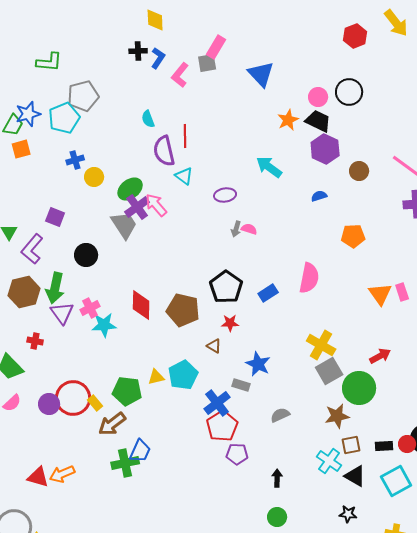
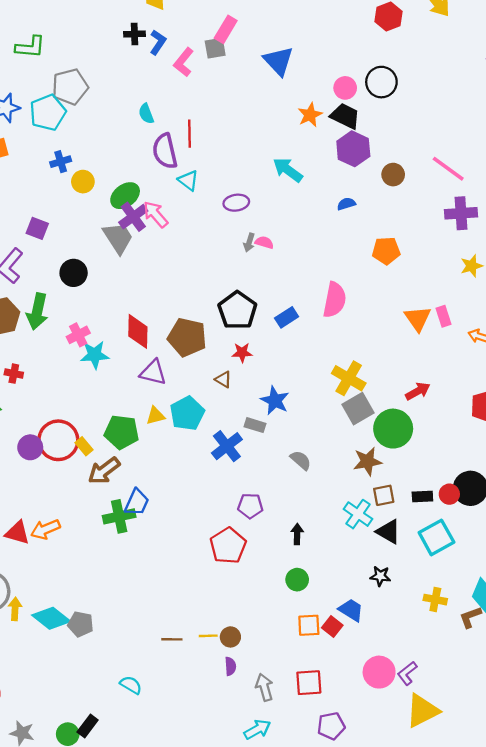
purple triangle: (62, 313) -> (153, 372), moved, turned -40
gray semicircle: (280, 415) -> (301, 460), turned 66
red pentagon: (222, 426) -> (228, 546), moved

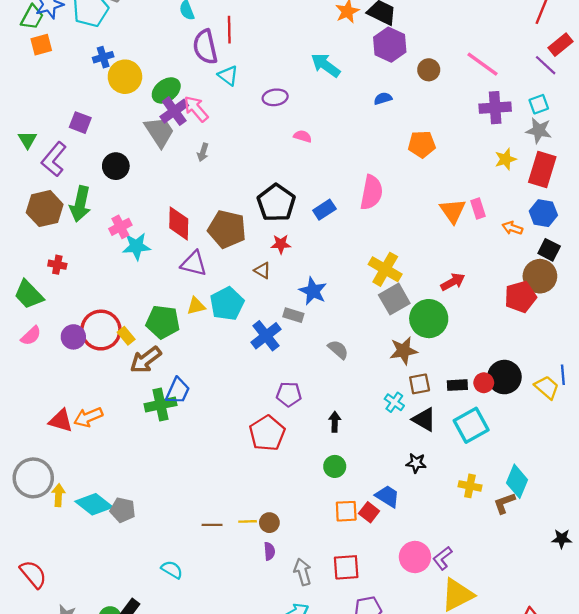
yellow circle: (83, 182) -> (125, 77), size x1.5
gray arrow: (249, 242) -> (203, 152), moved
cyan cross: (358, 514) -> (394, 402), size x0.7

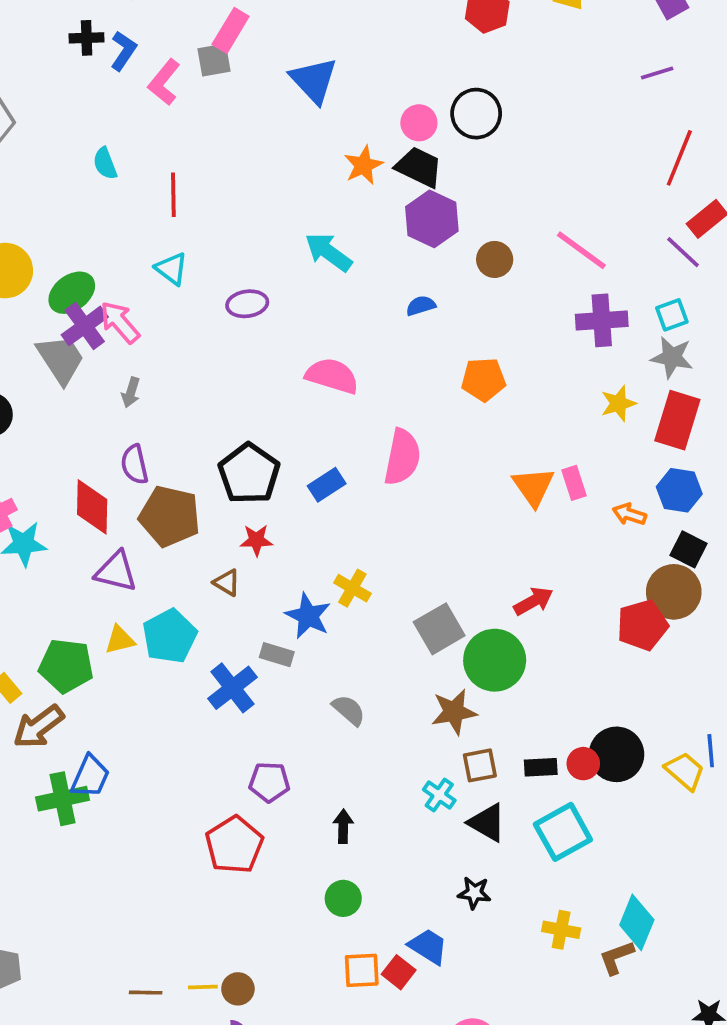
purple semicircle: (205, 47) -> (135, 464), moved, size x0.7
pink semicircle: (303, 136) -> (332, 376), moved, size x1.8
yellow cross: (385, 269) -> (352, 588), moved, size x0.7

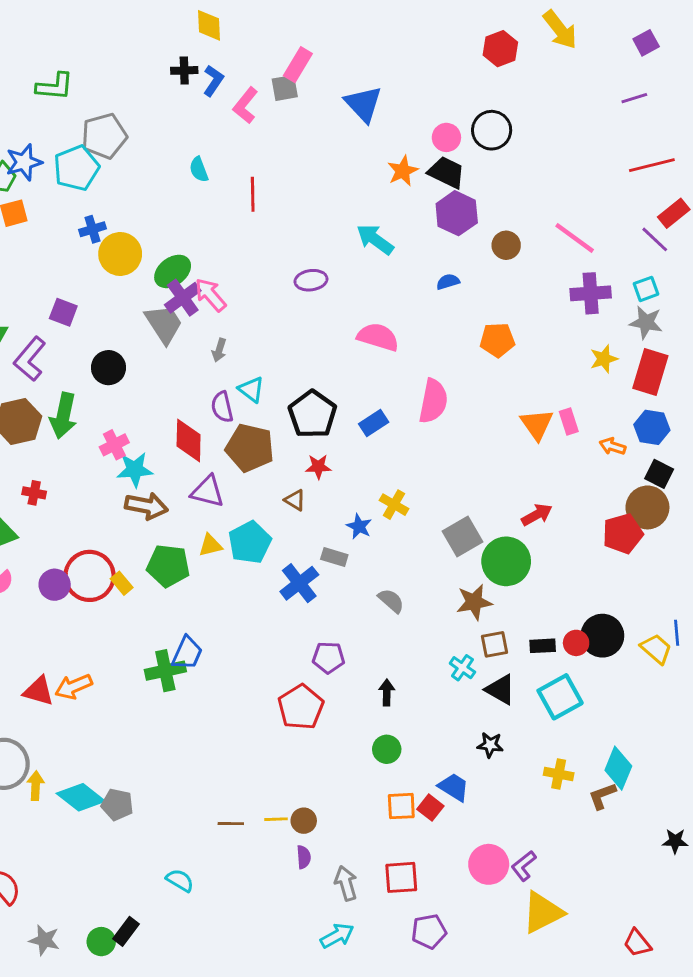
red line: (679, 158) -> (652, 165), turned 54
cyan triangle: (171, 269) -> (251, 389), moved
blue star: (308, 616) -> (359, 526), size x0.7
brown arrow: (39, 727) -> (146, 506), moved, turned -132

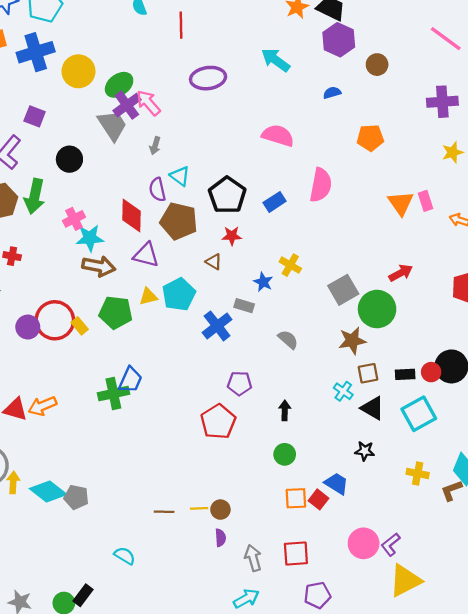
blue cross: (92, 229) -> (36, 52), moved, size x1.8
pink line: (575, 238) -> (446, 39), moved
purple ellipse: (311, 280) -> (208, 78), moved, size x1.4

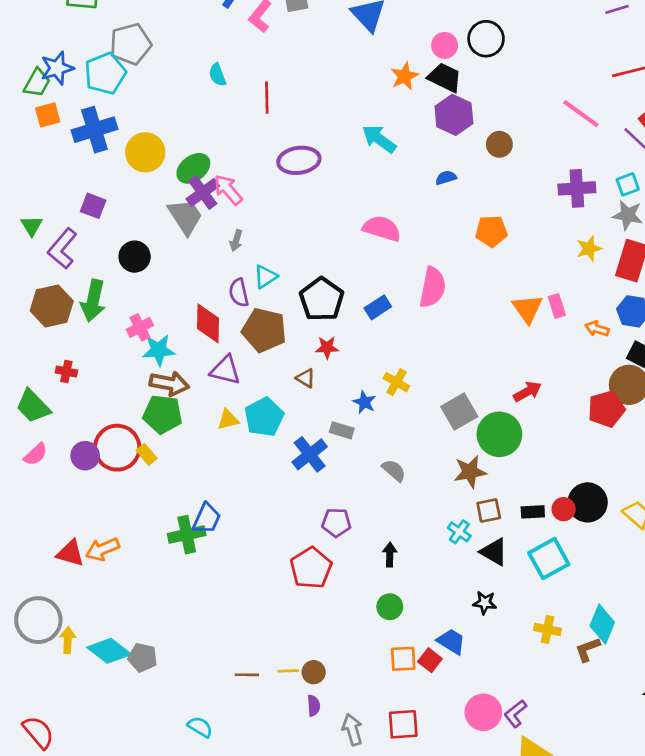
cyan triangle: (180, 176) -> (266, 277), turned 50
green pentagon: (116, 312) -> (163, 414), moved

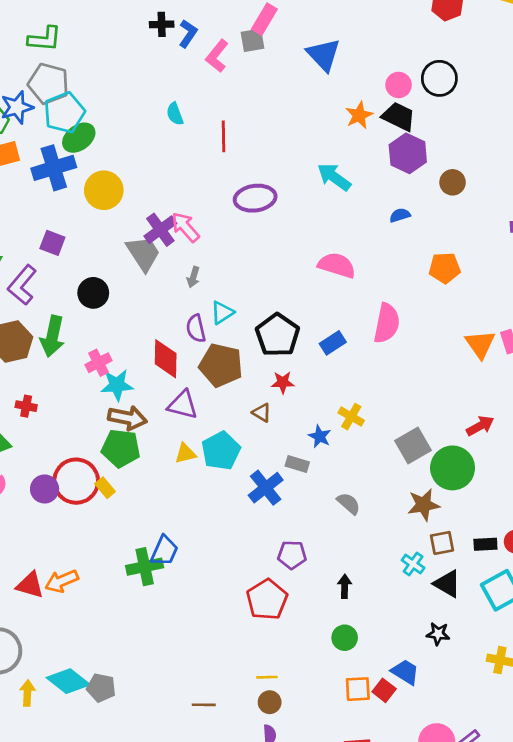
gray pentagon: (131, 44) -> (48, 84), moved, turned 30
green ellipse: (193, 168) -> (79, 138), moved
yellow arrow: (68, 640) -> (27, 693), moved
yellow line: (288, 671) -> (267, 677), moved

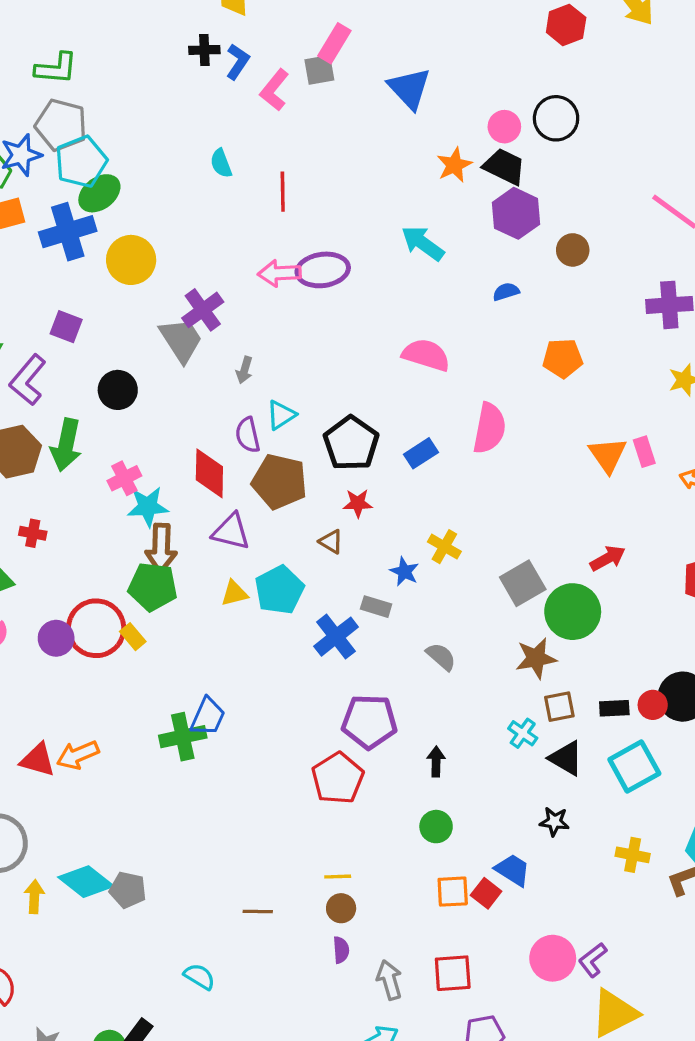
pink arrow: (185, 227) -> (279, 273), moved, turned -52
brown arrow: (127, 418) -> (161, 548), turned 81
purple pentagon: (292, 555) -> (369, 722), size x1.5

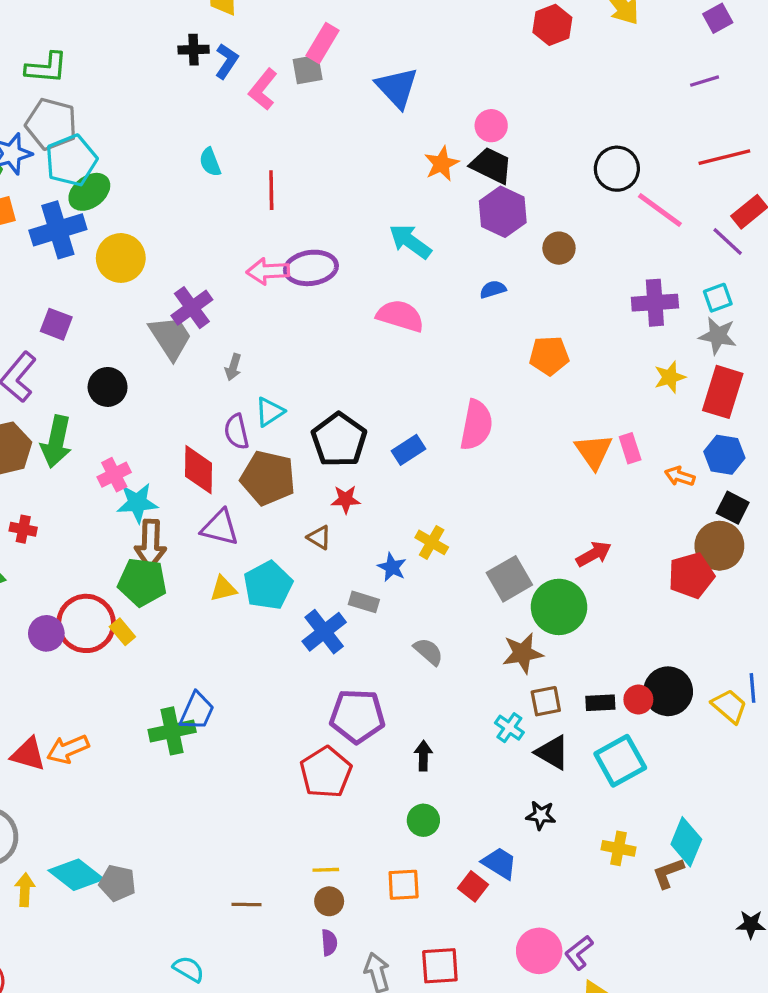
black circle: (556, 118) -> (617, 169), moved
pink semicircle: (426, 355) -> (400, 316), moved
orange square: (453, 892) -> (404, 885), moved

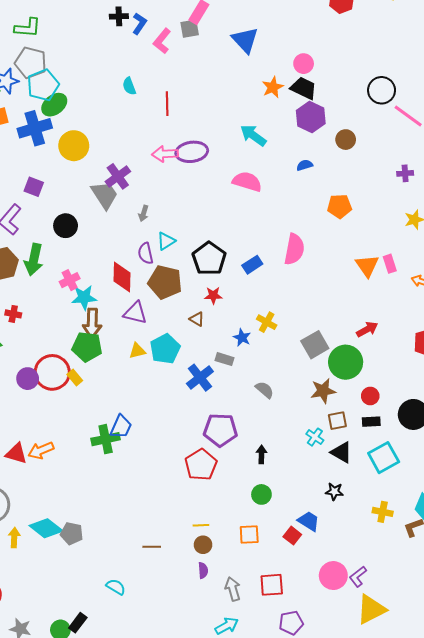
purple cross: (655, 303) -> (405, 173), size x0.6
red circle: (638, 700) -> (370, 396), moved

